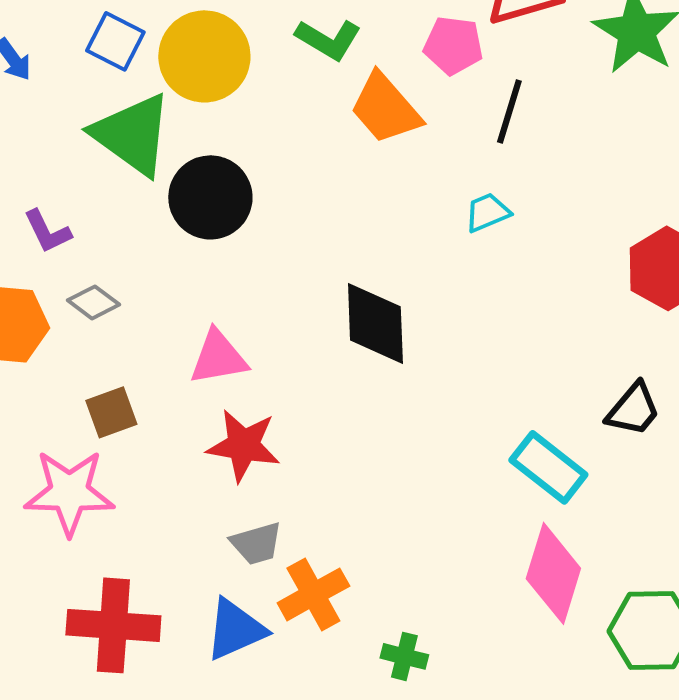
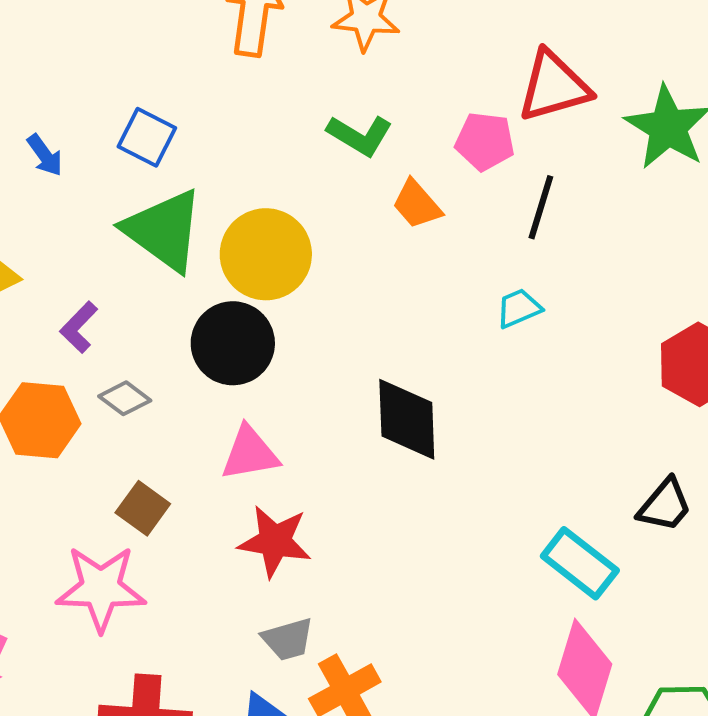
yellow circle: (204, 56) -> (266, 254), moved
orange trapezoid: (385, 108) -> (417, 204), size x0.7
black circle: (210, 197) -> (233, 343), moved
purple L-shape: (47, 231) -> (79, 327), turned 70
brown square: (111, 412) -> (143, 508), turned -34

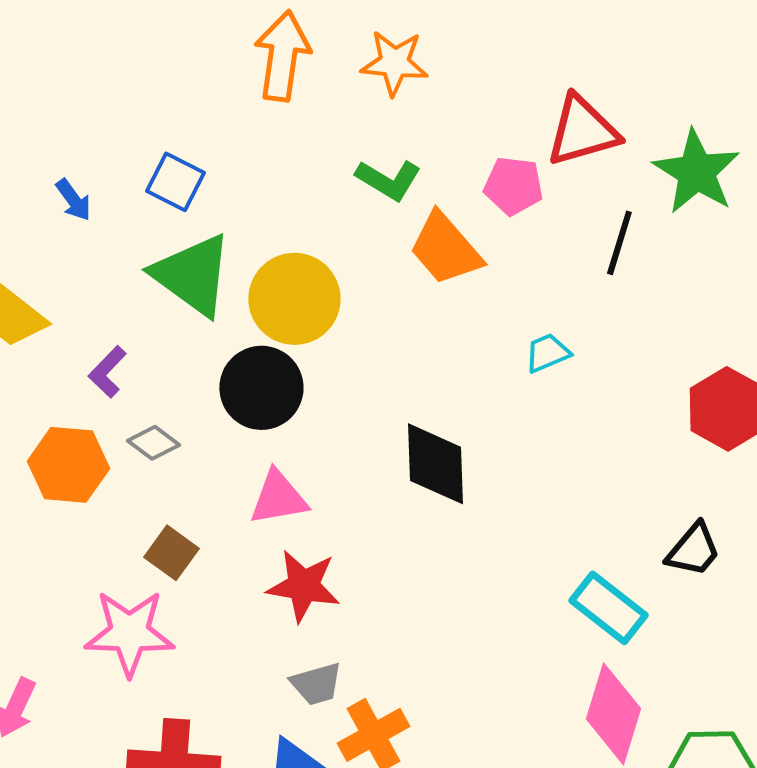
orange trapezoid: (417, 204) -> (445, 249), size x1.5
black line: (541, 207) -> (619, 243), moved

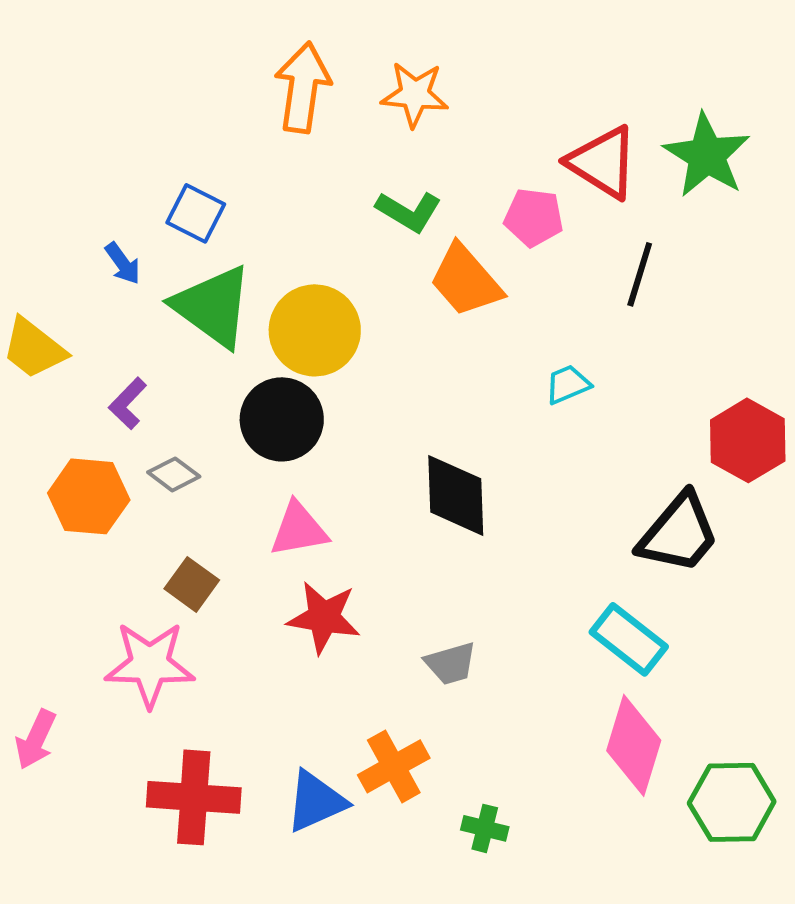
red triangle: (582, 131) -> (603, 162), turned 48
green star: (696, 172) -> (707, 155), moved
blue arrow: (73, 200) -> (123, 263), moved
black trapezoid: (693, 550) -> (679, 533), moved, size x1.5
gray trapezoid: (316, 684) -> (451, 663), moved

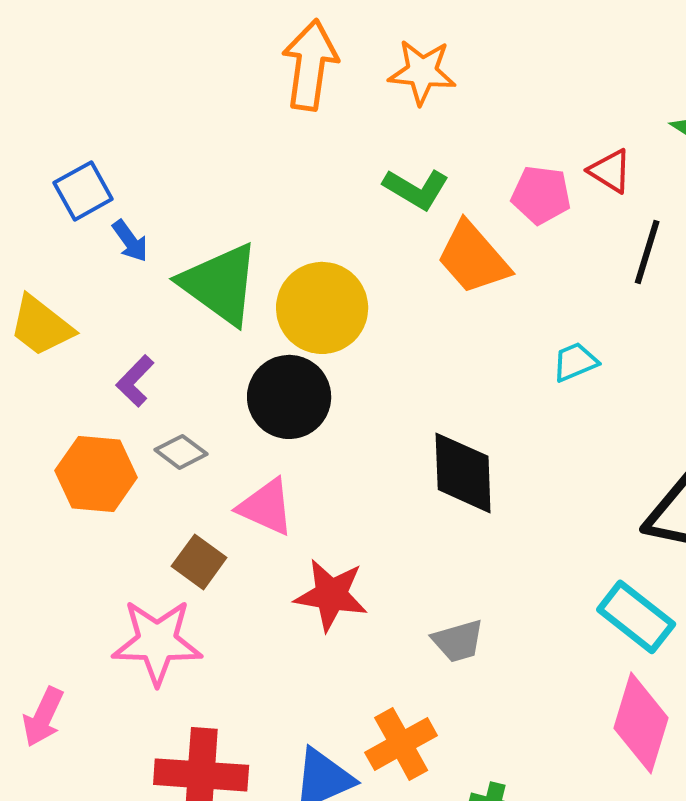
red triangle: (603, 162) -> (610, 171), moved, size x0.6
blue square: (196, 213) -> (83, 191), moved, turned 34
pink triangle: (299, 529) -> (266, 507), moved, turned 34

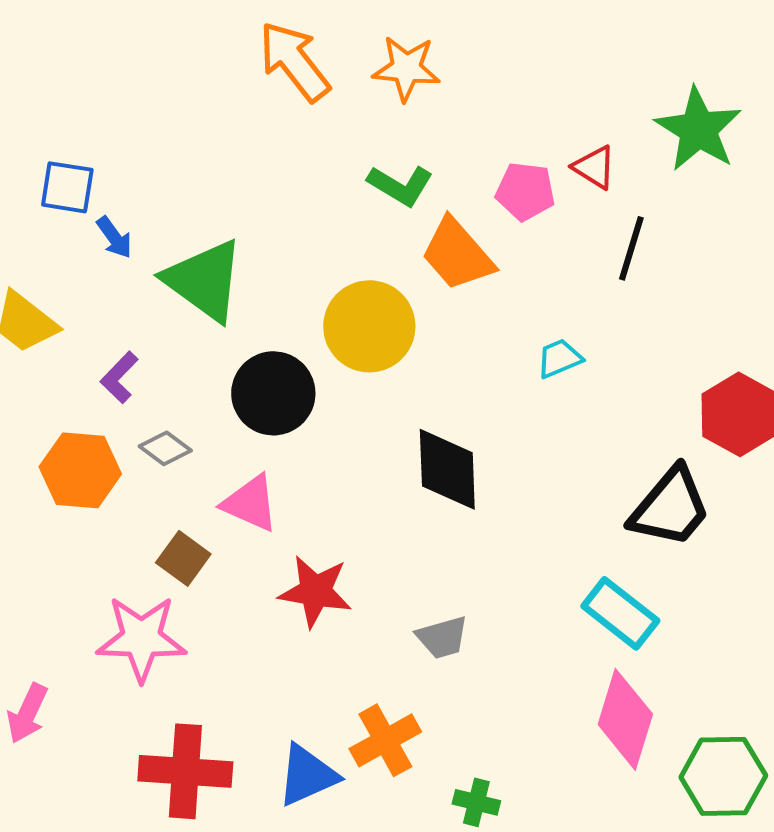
orange arrow: (310, 65) -> (294, 61), turned -46
blue square: (83, 191) -> (67, 187), turned 38
yellow circle: (322, 308) -> (369, 326), moved

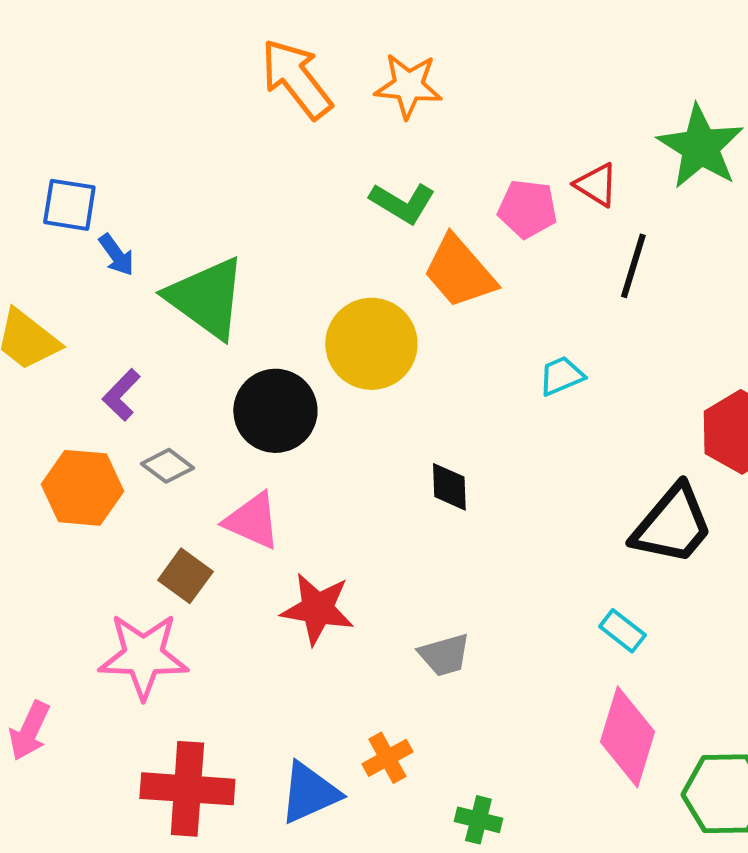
black diamond: (447, 469) -> (449, 487), size x0.6
cyan rectangle: (620, 613) -> (622, 631), size x0.6
orange cross: (385, 740) -> (387, 758), size x0.7

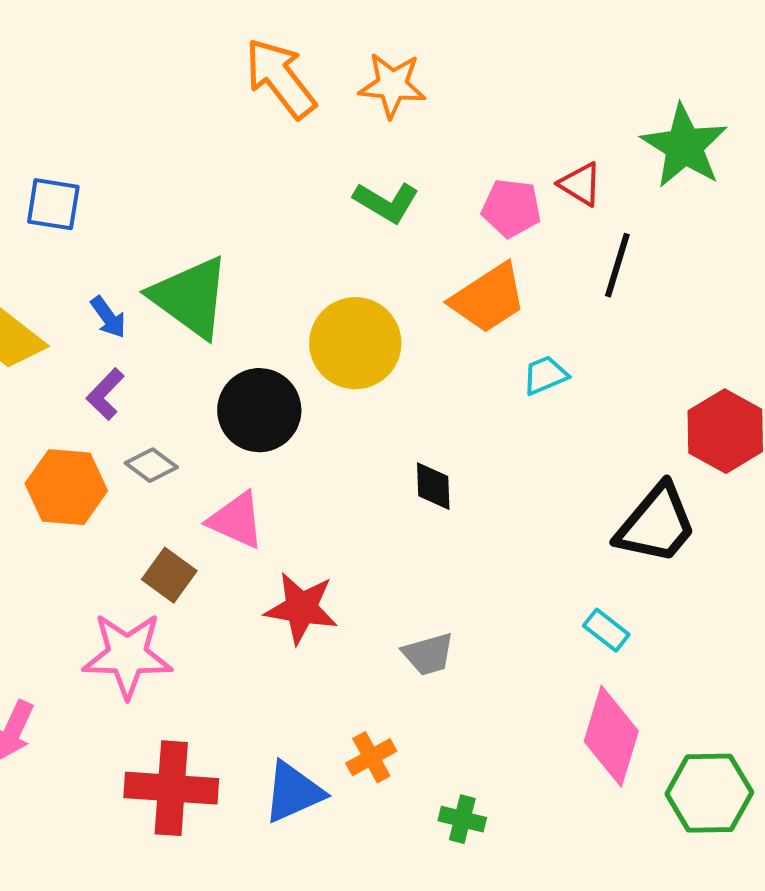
blue arrow: (116, 255) -> (108, 317), moved
orange trapezoid: (459, 272) -> (488, 298), moved, turned -82

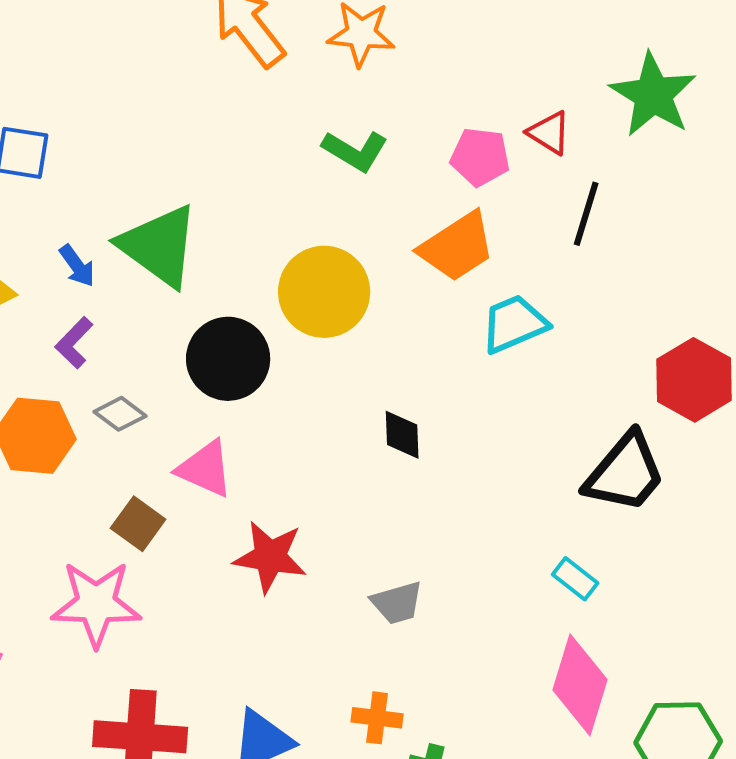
cyan trapezoid: (545, 375) -> (514, 324), size x1.5
orange cross: (371, 757) -> (377, 718), moved, turned 36

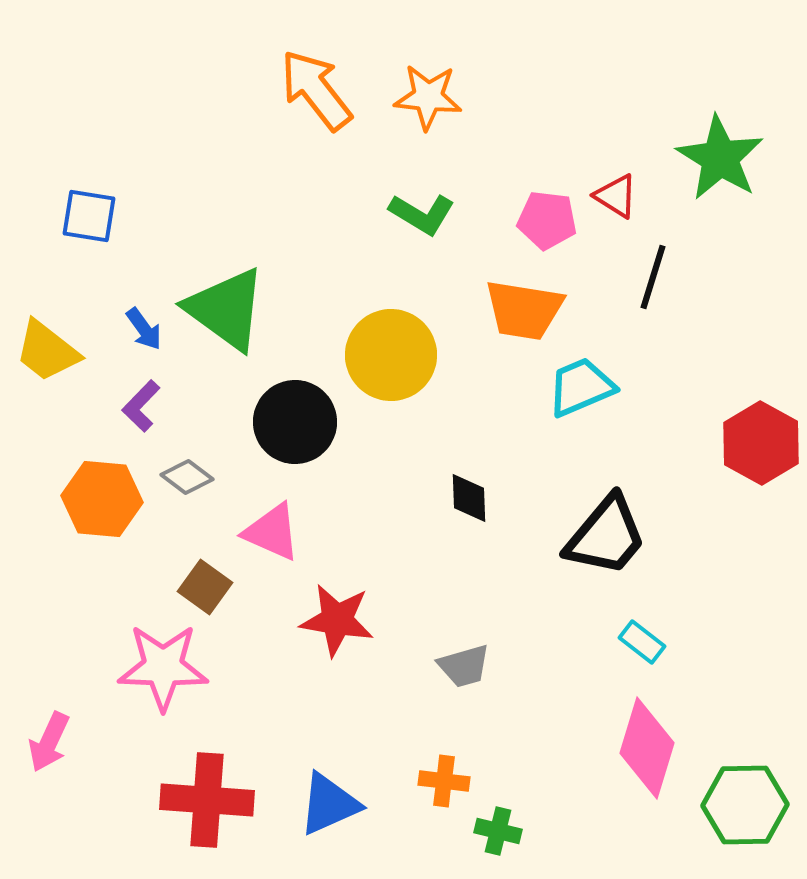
orange trapezoid: (457, 247) -> (524, 310), turned 42
black trapezoid: (625, 473) -> (606, 536), moved

